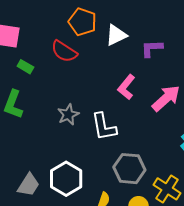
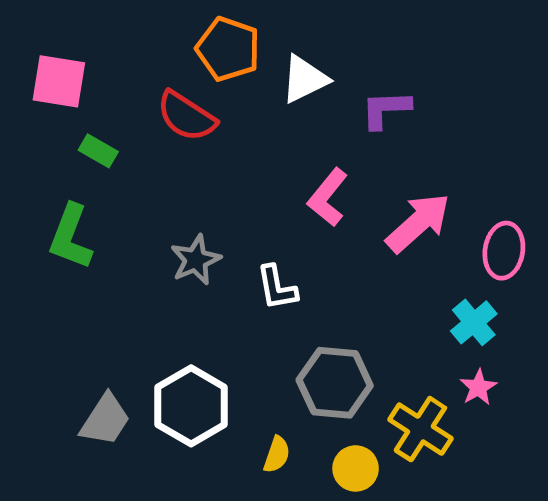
white L-shape: (104, 127) -> (277, 288), size x0.7

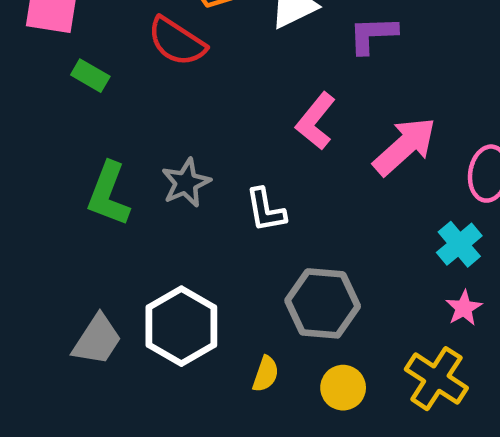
green L-shape: (70, 237) -> (108, 194), moved
yellow cross: (420, 429) -> (436, 379), moved

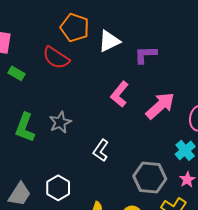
white L-shape: (266, 210) -> (101, 150), moved, turned 45
gray hexagon: (323, 303) -> (150, 178), moved
white hexagon: (181, 326) -> (58, 188), size x0.7

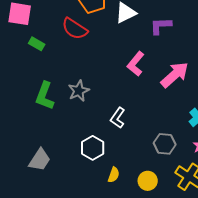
gray hexagon: (150, 178) -> (165, 144), size x0.7
white hexagon: (58, 188) -> (93, 148), moved

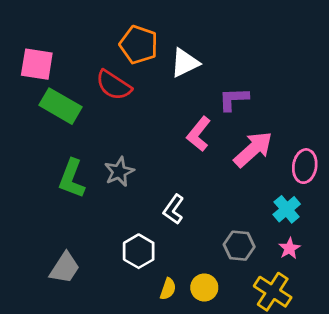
purple L-shape: (161, 26) -> (234, 99), moved
green rectangle: (37, 44) -> (61, 106), size x1.8
yellow circle: (148, 181) -> (204, 287), moved

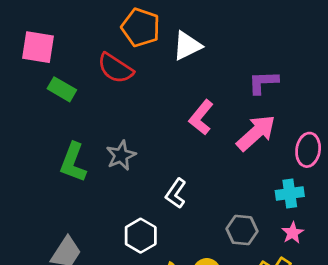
purple L-shape: (234, 99) -> (263, 82), moved
green rectangle: (61, 106) -> (62, 89), size x0.7
cyan cross: (287, 209) -> (290, 193), turned 32

